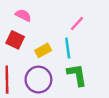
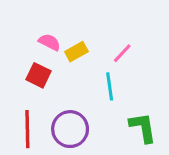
yellow rectangle: (43, 50) -> (76, 52), moved
green L-shape: (77, 75) -> (143, 127), moved

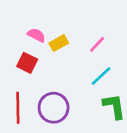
cyan line: (110, 86) -> (101, 76), moved, turned 55

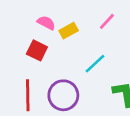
pink line: (97, 44) -> (107, 21), moved
cyan line: (101, 76) -> (95, 64), moved

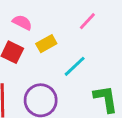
yellow rectangle: (69, 31) -> (46, 44), moved

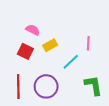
pink line: (87, 21) -> (88, 43), moved, turned -40

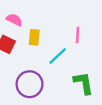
yellow rectangle: (50, 45) -> (34, 37), turned -56

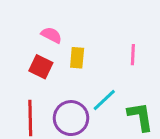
cyan line: (58, 56) -> (104, 100), moved

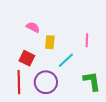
red square: (41, 67) -> (27, 58), moved
cyan line: (104, 100) -> (66, 60), moved

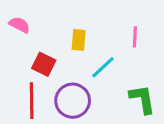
pink semicircle: (33, 27) -> (19, 25), moved

